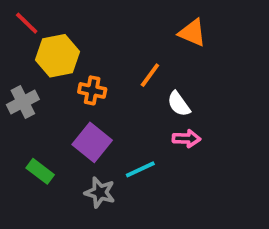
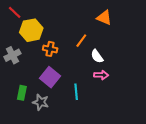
cyan line: (140, 169) -> (76, 92), turned -70
green rectangle: (40, 171) -> (22, 93), turned 64
gray star: (100, 192) -> (41, 102), moved

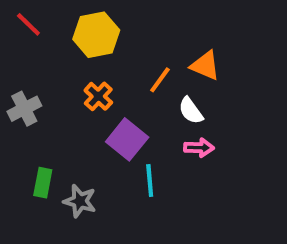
orange triangle: (104, 18) -> (205, 66), moved
yellow hexagon: (31, 30) -> (96, 35), moved
orange cross: (50, 49) -> (98, 96), turned 32
purple square: (50, 77) -> (127, 139), moved

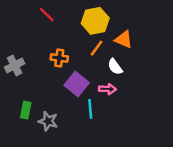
red line: (28, 24) -> (47, 15), moved
yellow hexagon: (96, 35) -> (95, 21), moved
orange cross: (98, 96) -> (59, 58), turned -35
pink arrow: (199, 148) -> (108, 89), moved

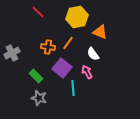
orange line: (96, 48) -> (68, 43), moved
pink arrow: (108, 89) -> (87, 72), turned -120
green rectangle: (26, 110) -> (36, 76), moved, turned -56

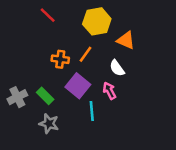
gray cross: (12, 53) -> (17, 97), moved

